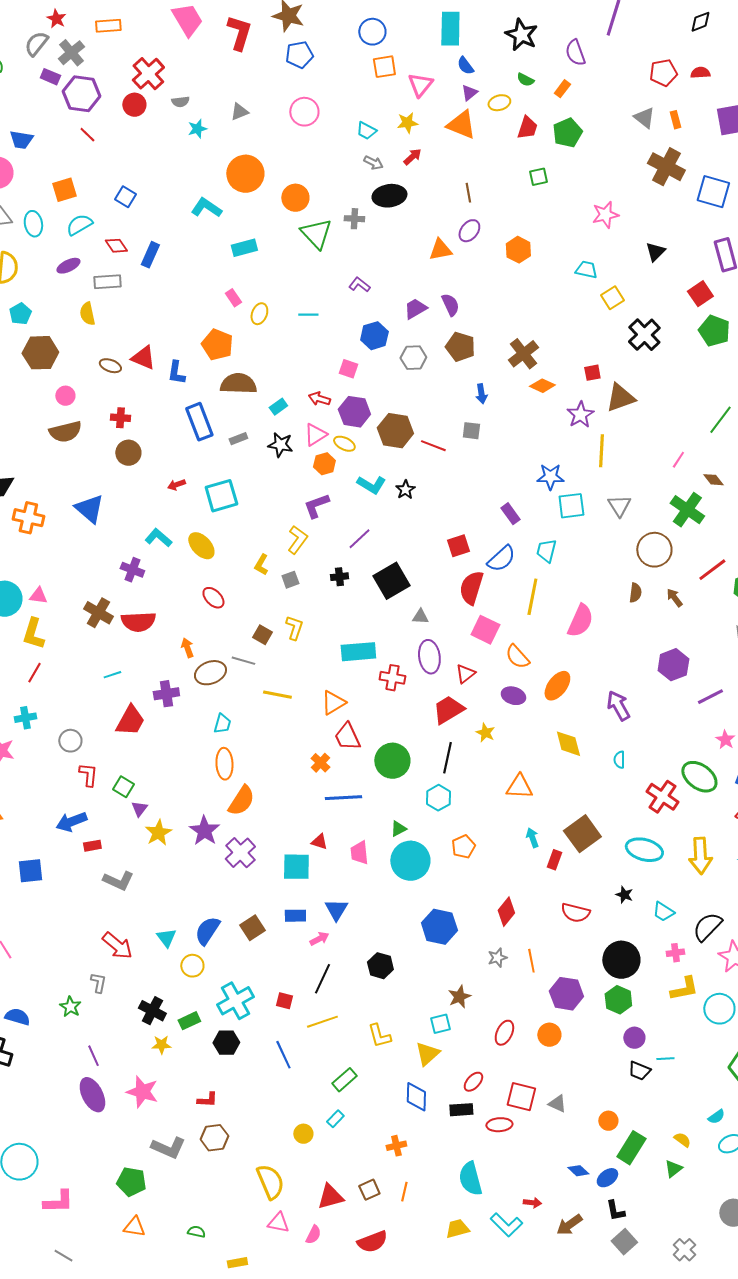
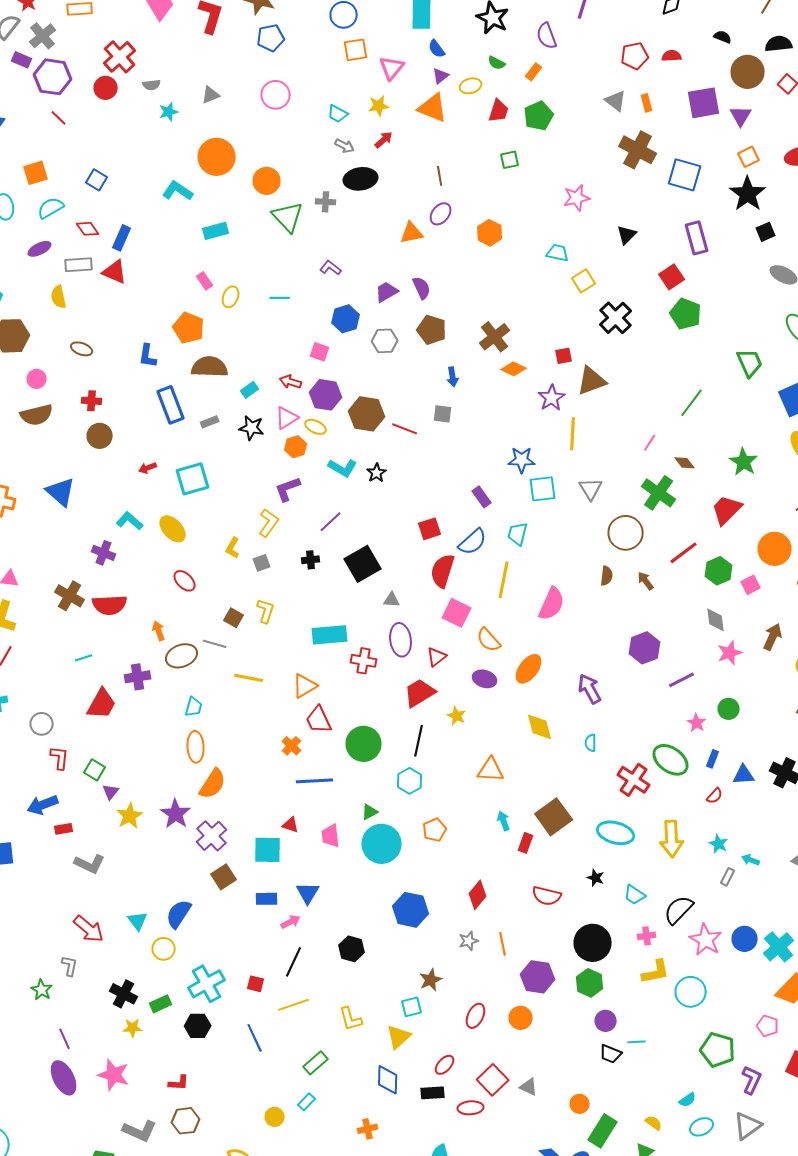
red triangle: (143, 358) -> (115, 272), moved
brown square: (252, 928) -> (224, 877), moved
red square: (521, 1097) -> (493, 1080), turned 32

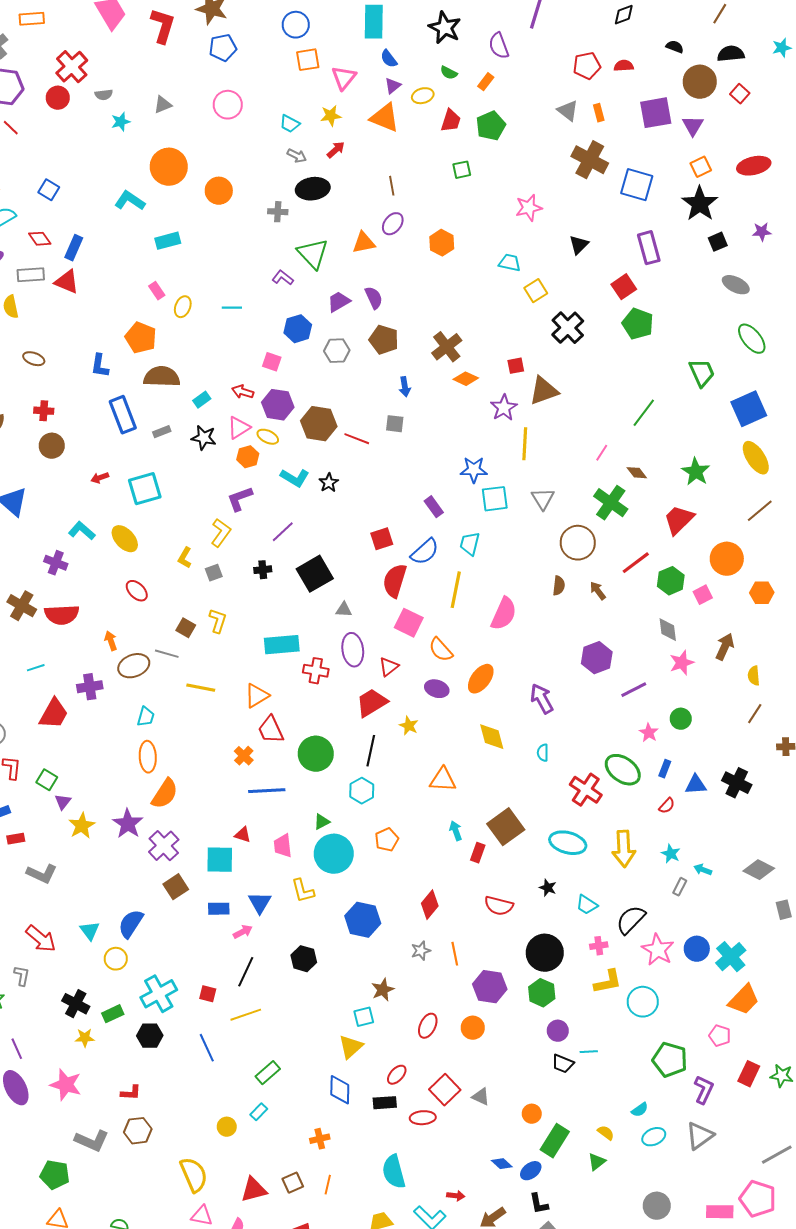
green triangle: (288, 217) -> (313, 254), moved
yellow L-shape: (351, 1019) -> (303, 891), moved

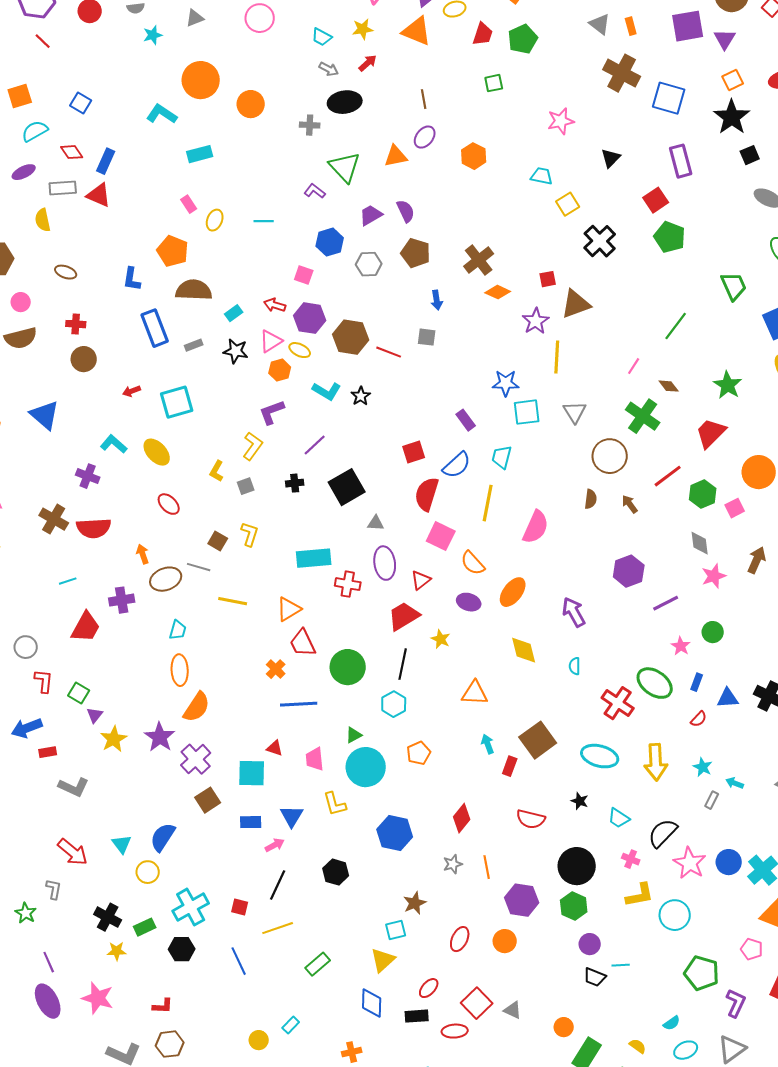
pink cross: (599, 946) -> (631, 859), turned 30
green rectangle: (268, 1073) -> (318, 964), moved

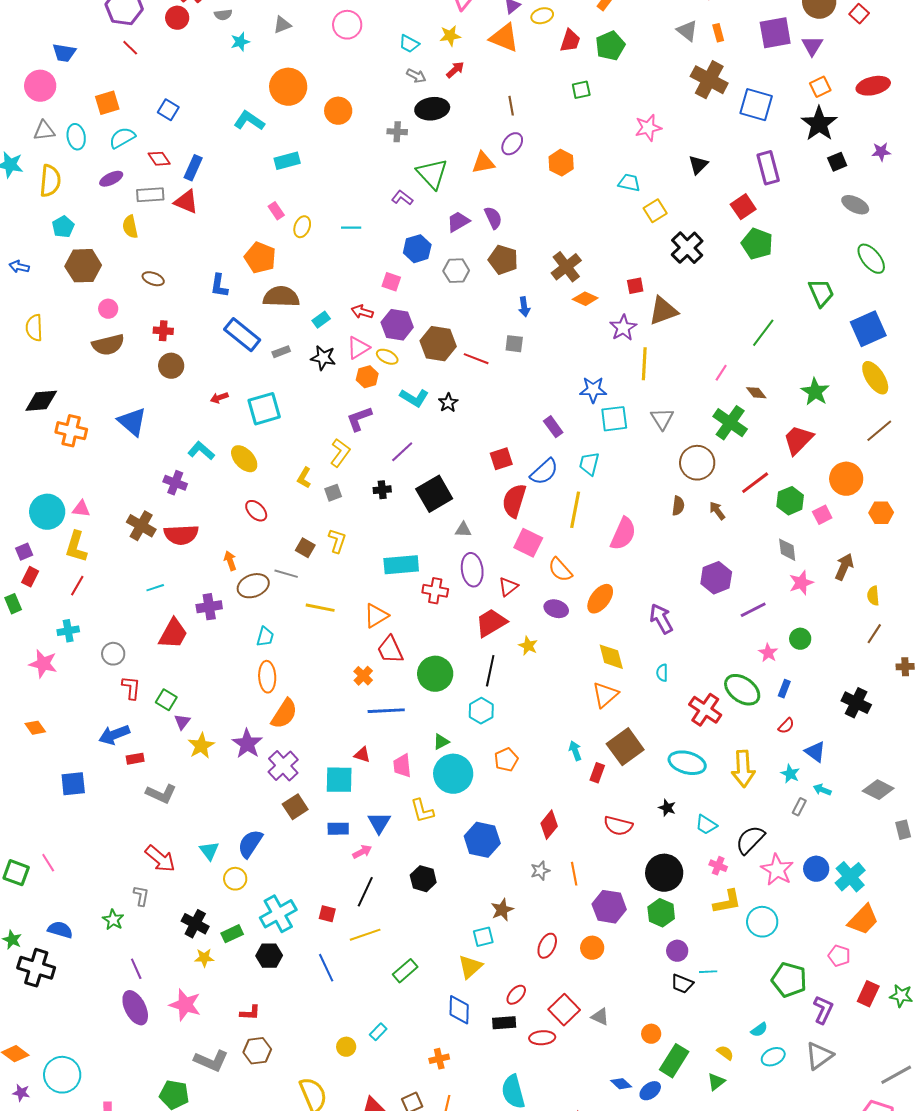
blue rectangle: (155, 328) -> (242, 335), turned -30
orange triangle: (475, 693) -> (605, 695), moved, turned -44
blue triangle: (728, 698) -> (815, 752), moved, turned 40

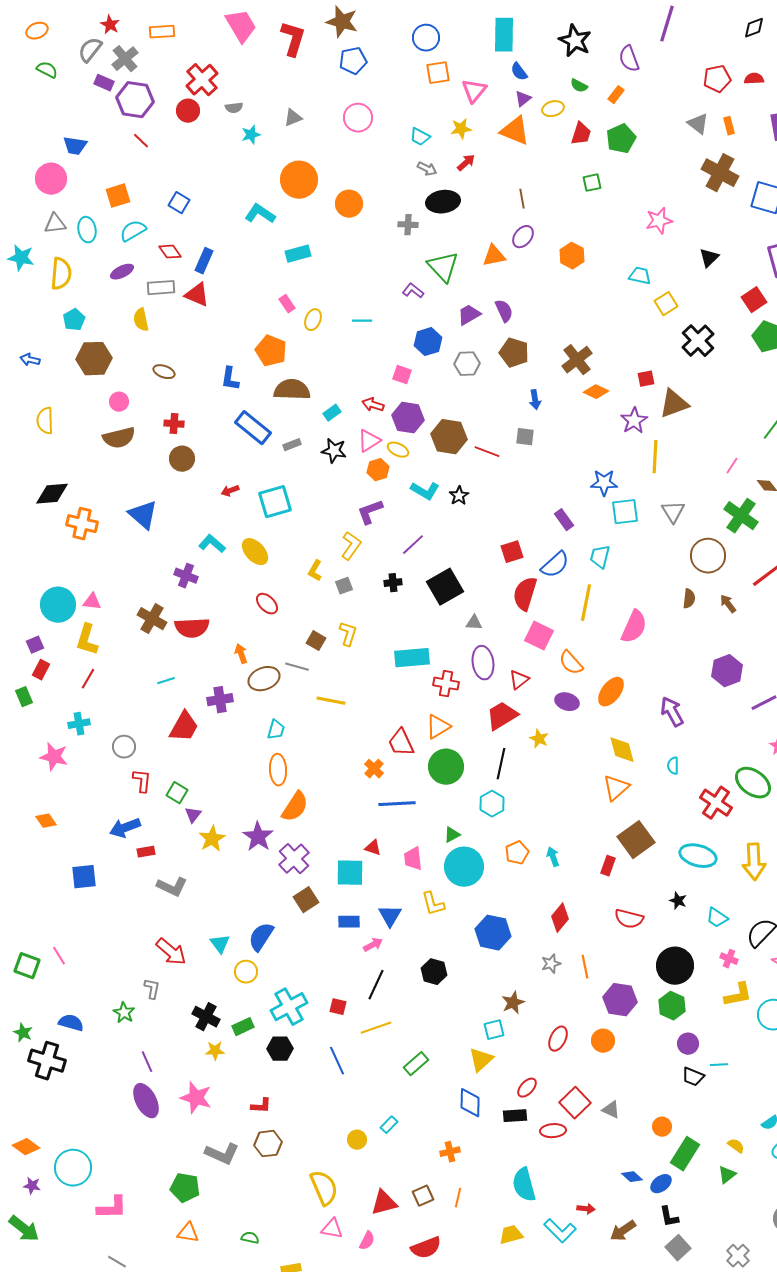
orange triangle: (376, 616) -> (438, 727), moved
cyan arrow: (575, 751) -> (553, 857), moved

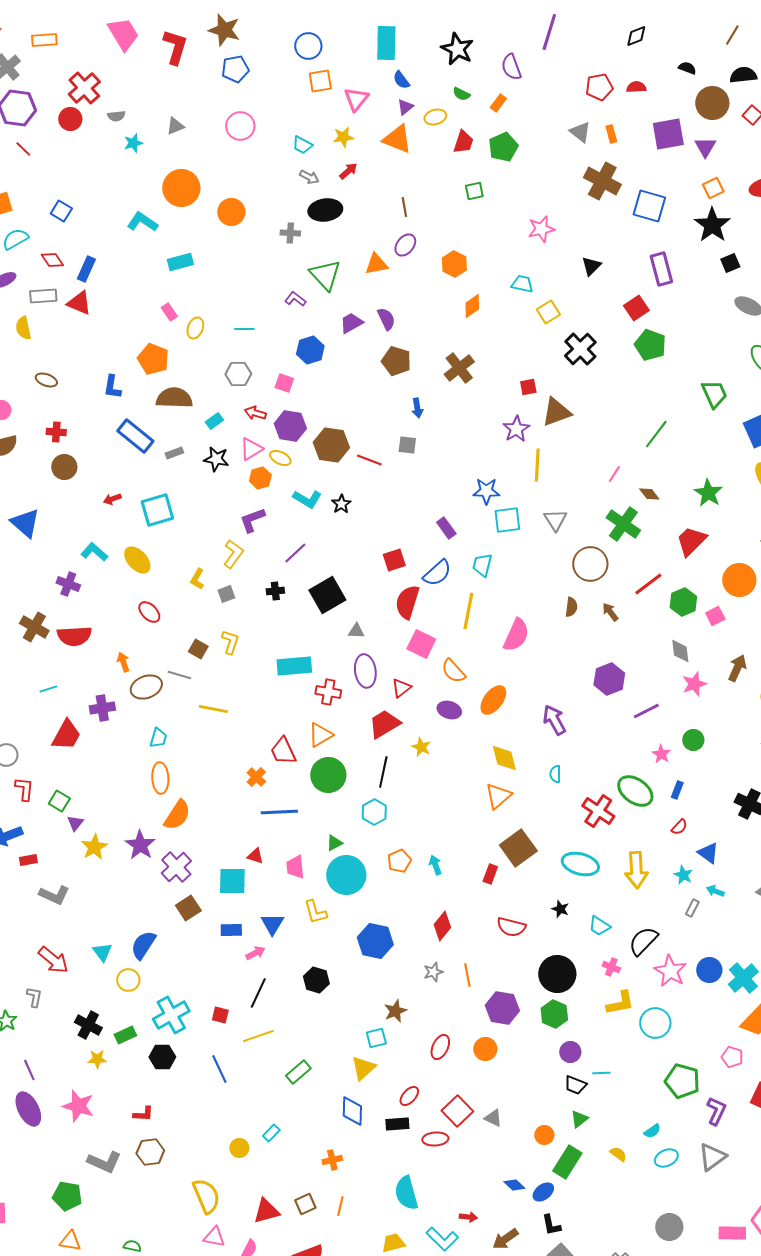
gray hexagon: (467, 364) -> (238, 374), moved
orange diamond: (596, 392) -> (472, 306), moved, turned -60
green triangle: (727, 1175) -> (579, 1119), moved

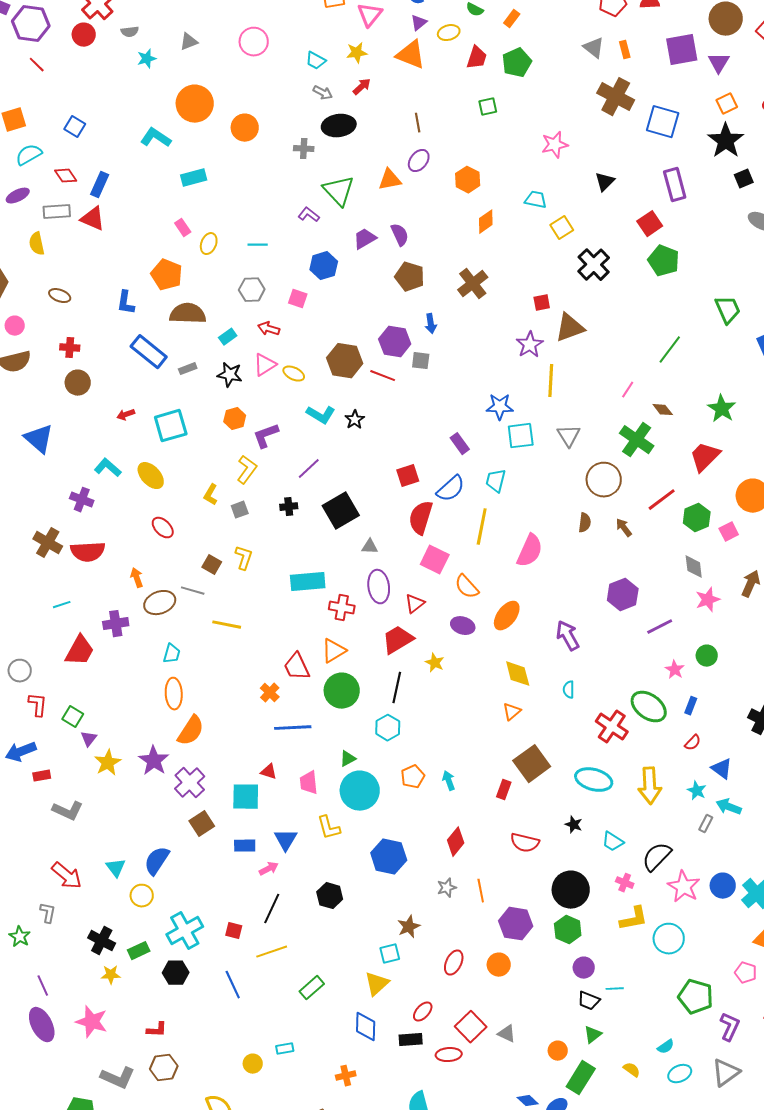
purple hexagon: (290, 426) -> (395, 342), moved
orange hexagon: (260, 478) -> (235, 419), moved
orange triangle: (498, 796) -> (512, 712), size x0.7
cyan arrow: (715, 891) -> (729, 807), size x1.4
cyan rectangle: (271, 1133) -> (285, 1049), turned 36

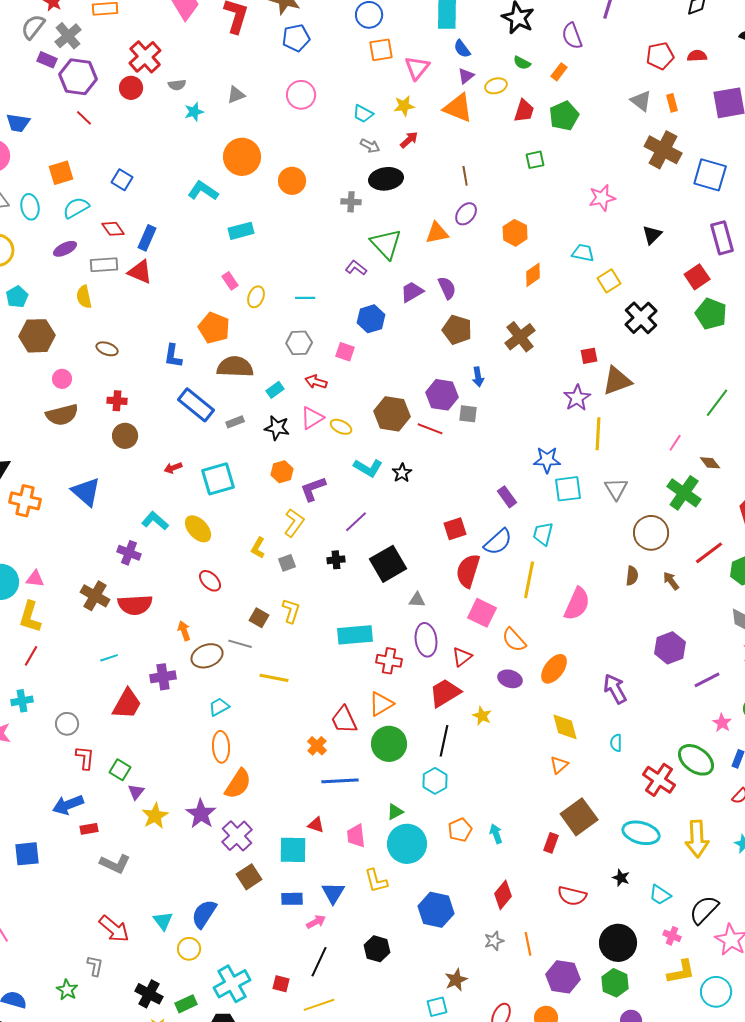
cyan trapezoid: (172, 654) -> (219, 707), turned -135

